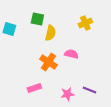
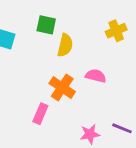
pink rectangle: (34, 88) -> (40, 114), moved, turned -48

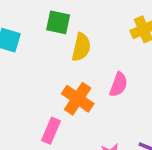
pink semicircle: (96, 76) -> (119, 85), turned 96

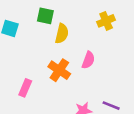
pink rectangle: (51, 131) -> (25, 88), moved

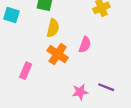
yellow semicircle: (62, 34) -> (53, 28), moved

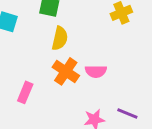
pink semicircle: (85, 45) -> (96, 71), moved, turned 70

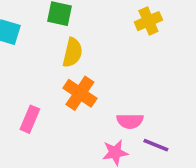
pink semicircle: (96, 71) -> (130, 121), moved

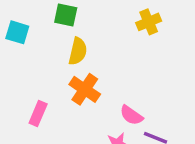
pink semicircle: (130, 121) -> (131, 115), turned 35

